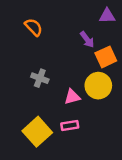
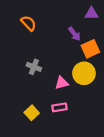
yellow square: (37, 132) -> (32, 113), size x0.6

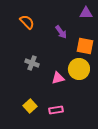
purple arrow: (74, 34) -> (61, 32), moved
orange square: (90, 49) -> (85, 46), turned 36
pink rectangle: (59, 107) -> (56, 110), moved

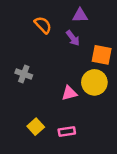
purple triangle: (86, 13) -> (80, 15), moved
orange semicircle: (27, 22) -> (43, 25), moved
gray cross: (32, 63) -> (24, 74), moved

